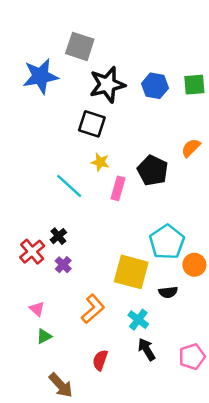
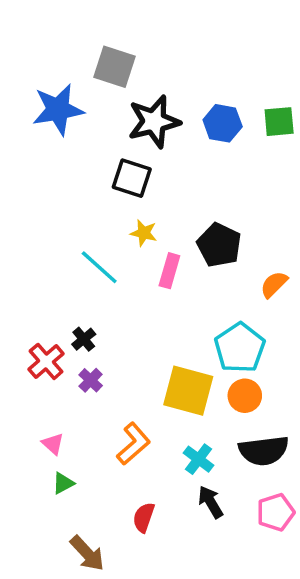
orange semicircle: (191, 148) -> (274, 284), moved
orange circle: (194, 265) -> (245, 396), moved
black semicircle: (168, 292) -> (264, 451), moved, size x1.8

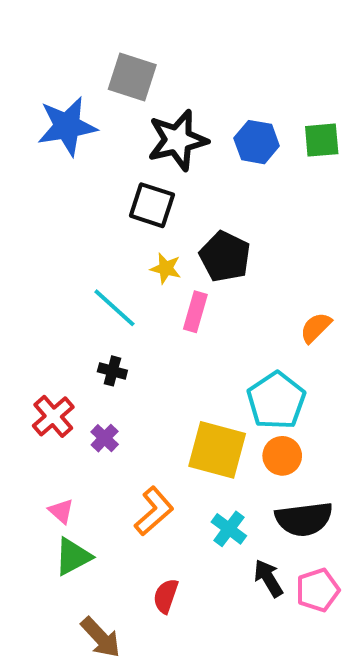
black pentagon: (219, 245) -> (225, 257), moved
black cross: (84, 339) -> (112, 371), moved, turned -35
green triangle: (63, 483) -> (73, 556), size x1.5
black arrow: (211, 502) -> (268, 578), moved

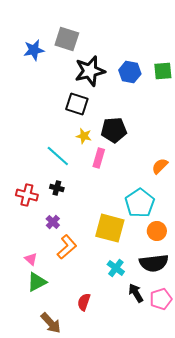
blue star: (67, 126) -> (34, 50), moved, size x0.7
black pentagon: (225, 257) -> (114, 130), turned -30
red cross: (53, 416) -> (27, 195), moved, turned -35
orange circle: (282, 456) -> (157, 231), moved
orange L-shape: (154, 511) -> (67, 247), moved

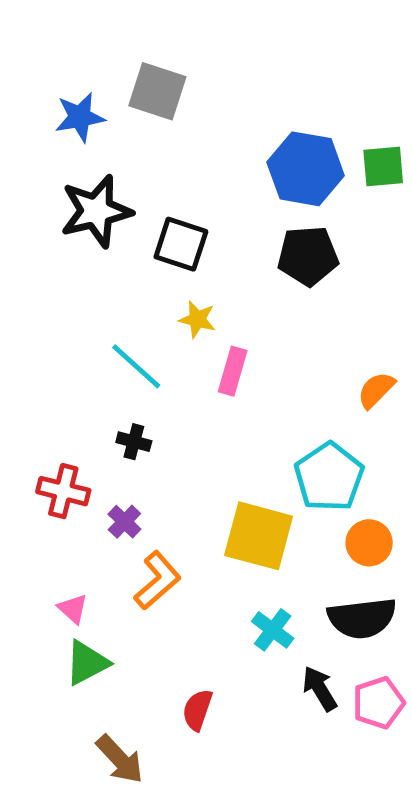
black star: (90, 71) -> (96, 211), moved
blue hexagon: (130, 72) -> (306, 169), size x1.4
black pentagon: (114, 130) -> (308, 256), moved
red cross: (27, 195) -> (63, 491), moved

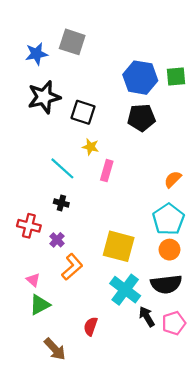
cyan pentagon: (329, 477) -> (168, 219), moved
cyan cross: (273, 630) -> (125, 290), size x1.6

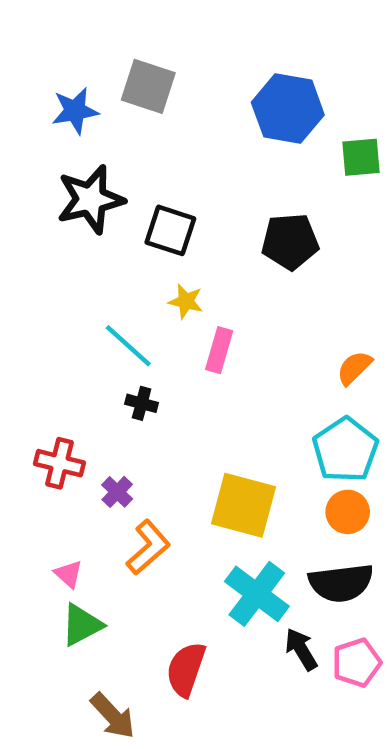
blue hexagon: (140, 78) -> (288, 109), moved
black cross: (61, 203) -> (142, 403), moved
red semicircle: (91, 326) -> (186, 669), size x1.4

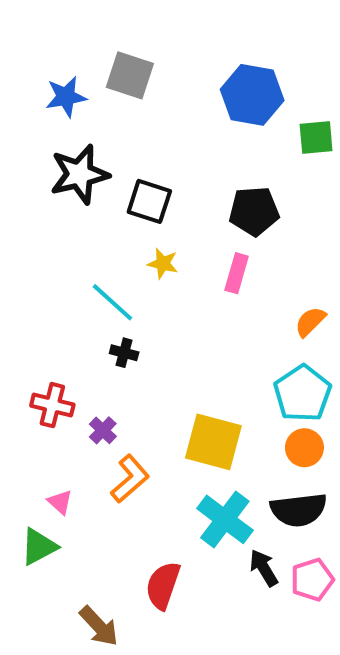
pink rectangle: (219, 350) -> (237, 273), moved
green triangle: (82, 625) -> (39, 547), moved

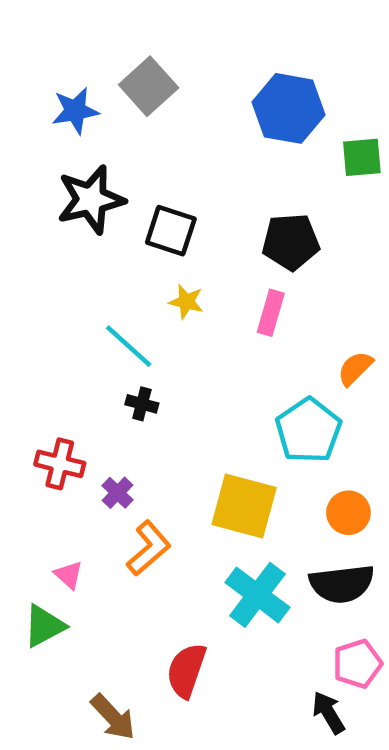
gray square: (130, 75) -> (149, 86), turned 30
cyan pentagon: (302, 393) -> (309, 431), moved
black arrow: (264, 568) -> (328, 713), moved

